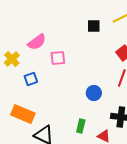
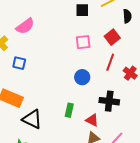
pink square: (58, 58) -> (83, 42), moved
blue square: (31, 79) -> (19, 63), turned 32

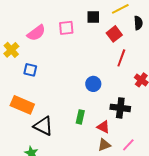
red square: (112, 37) -> (114, 34), moved
pink square: (83, 42) -> (66, 28), moved
red line: (110, 62) -> (121, 58), moved

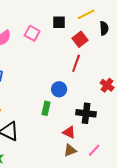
pink square: (66, 28) -> (32, 33), turned 35
red line: (121, 58) -> (76, 63), moved
green rectangle: (80, 117) -> (46, 108), moved

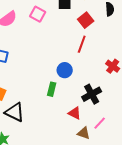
black cross: (86, 113) -> (92, 94), turned -36
brown triangle: (70, 150) -> (84, 133), moved, turned 40
pink line: (94, 150) -> (100, 123), moved

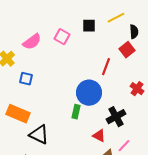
red square: (86, 20) -> (127, 50), moved
blue circle: (65, 70) -> (89, 93), size x1.6

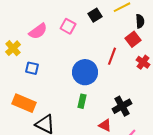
black square: (89, 26) -> (95, 15), turned -32
red cross: (137, 89) -> (143, 62), moved
blue circle: (89, 93) -> (85, 72), moved

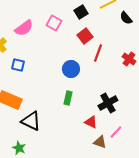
black semicircle: (140, 21) -> (126, 18), turned 144
red square: (133, 39) -> (85, 36), moved
blue circle: (85, 72) -> (71, 69), size x0.7

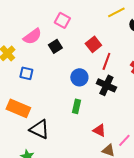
black square: (81, 12) -> (55, 46), moved
pink square: (54, 23) -> (62, 20), moved
black cross: (108, 103) -> (106, 85), moved, turned -36

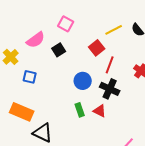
yellow line: (116, 12) -> (114, 30), moved
green rectangle: (76, 106) -> (80, 110), turned -32
red triangle: (99, 130) -> (100, 111), moved

